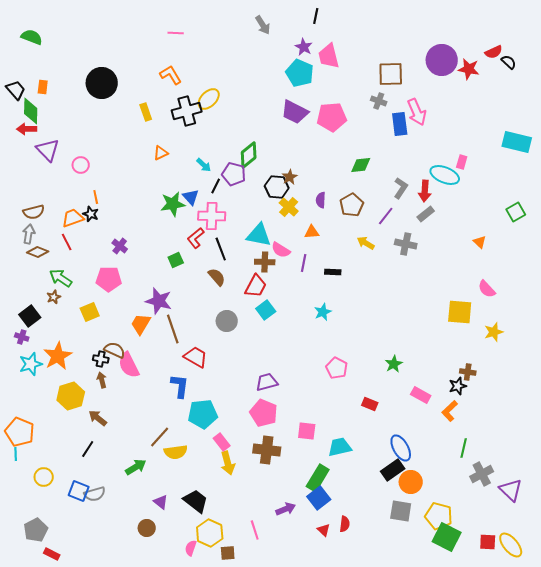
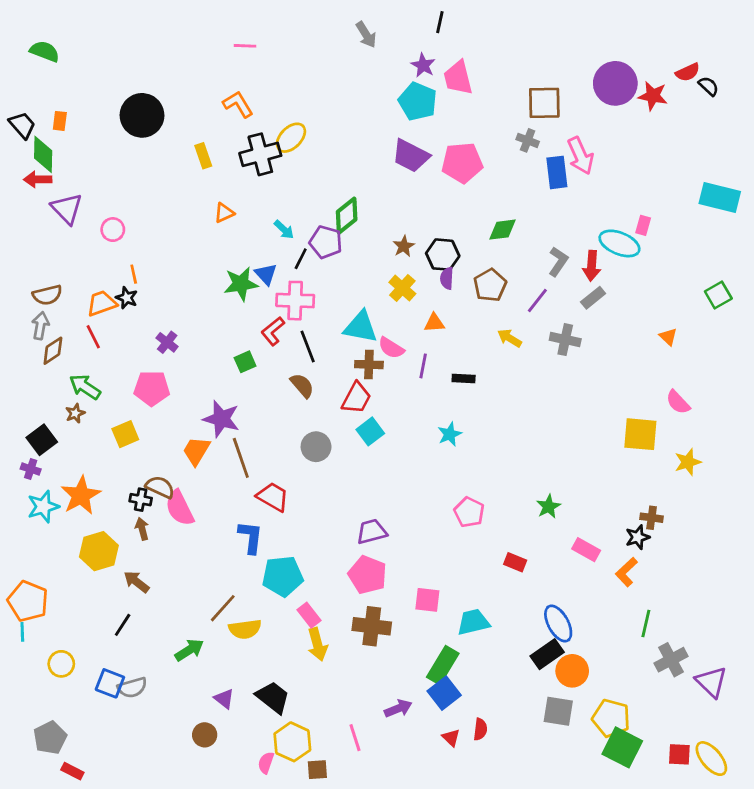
black hexagon: (277, 187) -> (443, 255), moved
brown diamond: (38, 252) -> (53, 351), turned -55

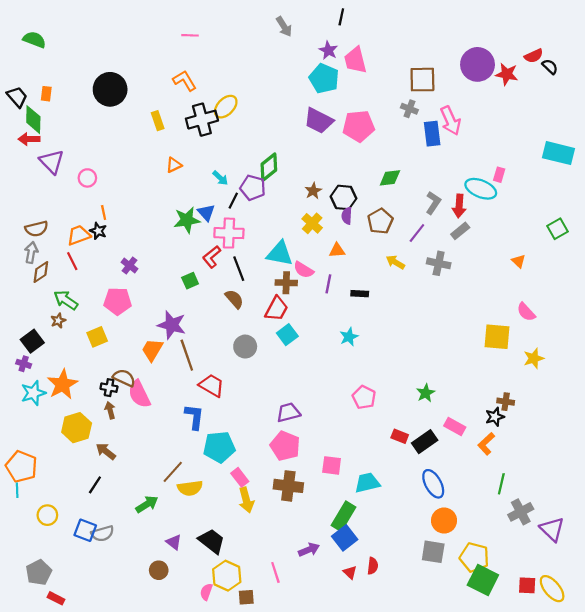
black rectangle: (547, 654) -> (425, 442), moved

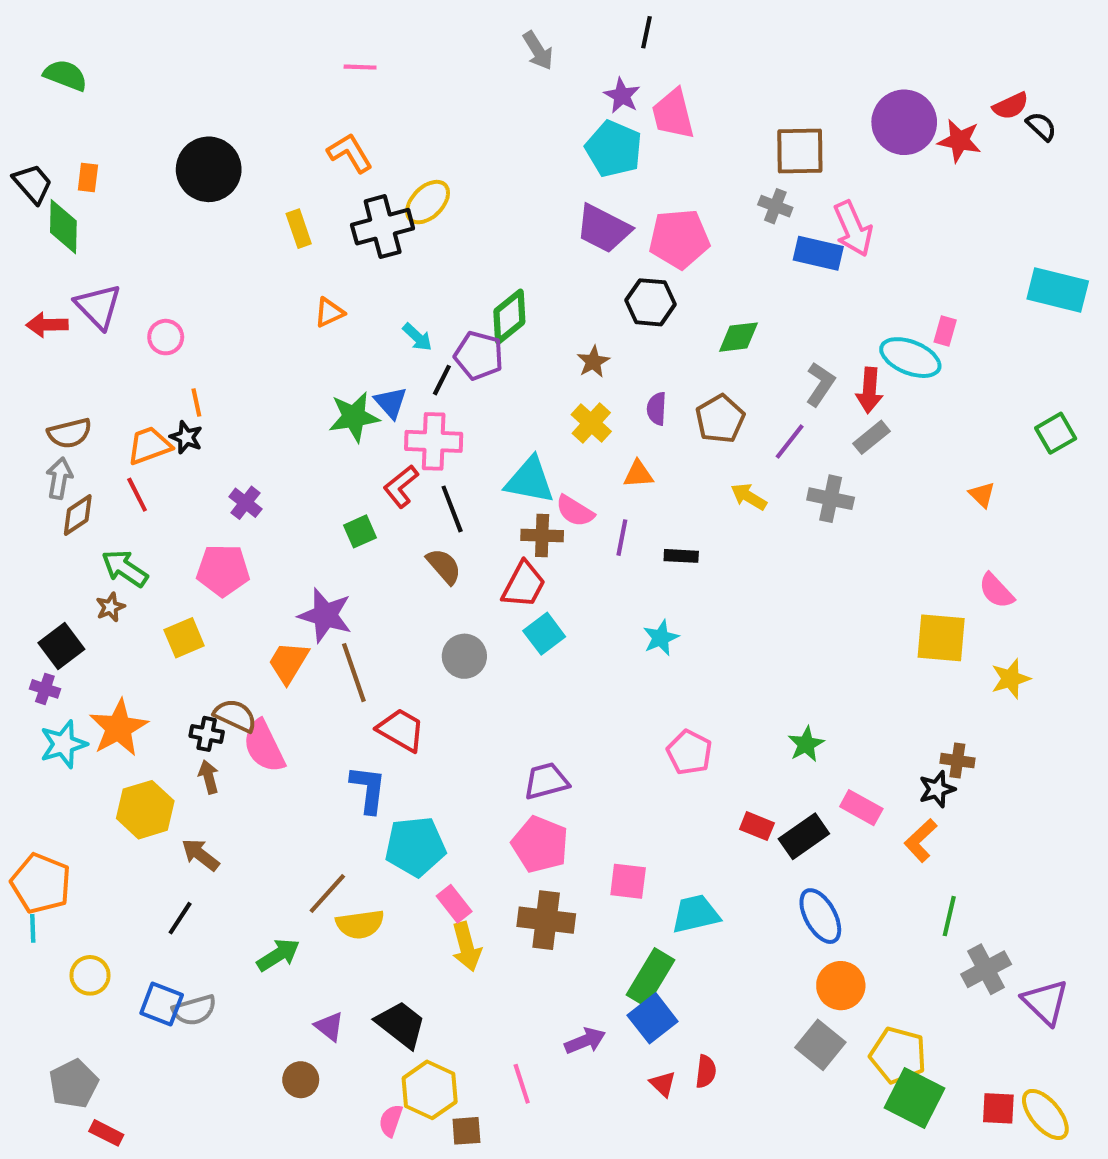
blue rectangle: (432, 134) -> (818, 253), turned -70
red arrow: (29, 139) -> (47, 325), moved
black hexagon: (343, 197) -> (651, 302), moved
gray square: (433, 552) -> (820, 1045), turned 30

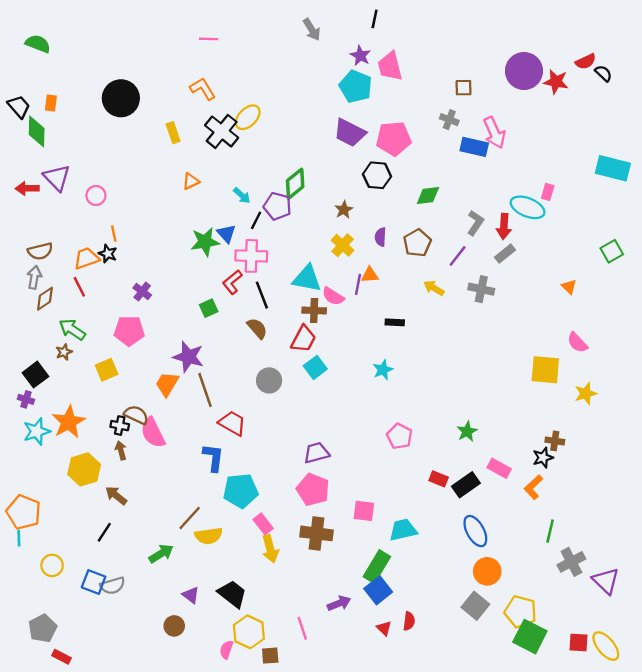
brown square: (800, 151) -> (464, 88), size x0.6
black cross: (383, 227) -> (222, 131), turned -36
purple line: (622, 538) -> (358, 284), moved

